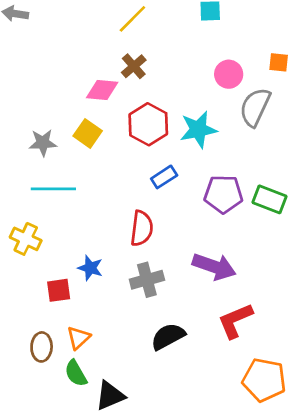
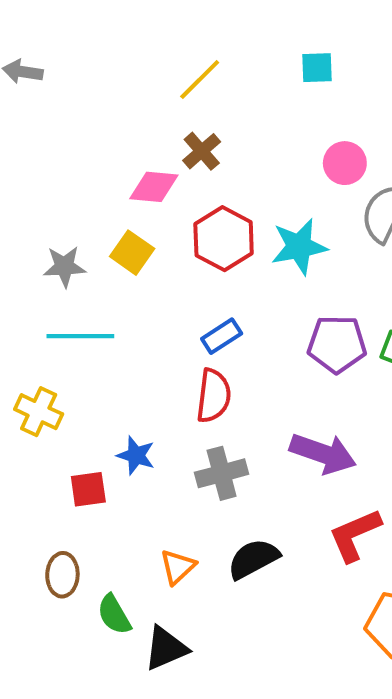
blue rectangle: (164, 177) -> (222, 336), moved
orange triangle: (78, 338) -> (178, 567), moved

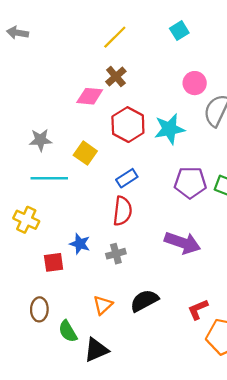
cyan square: (317, 68) -> (179, 31), turned -30
yellow square: (132, 253) -> (85, 153), moved
gray cross: (222, 473) -> (116, 254), moved, size x0.7
red L-shape: (355, 535) -> (198, 309), moved, size x0.7

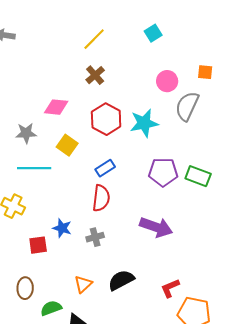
pink diamond: (90, 96) -> (56, 107), moved
green semicircle: (68, 331) -> (51, 308), turned 100

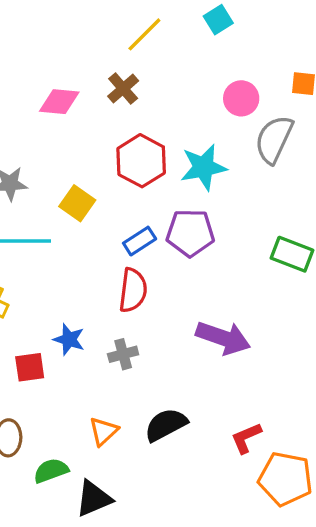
yellow line: (94, 39) -> (144, 34), moved
pink diamond: (56, 107) -> (59, 102), moved
purple pentagon: (163, 172) -> (190, 233), moved

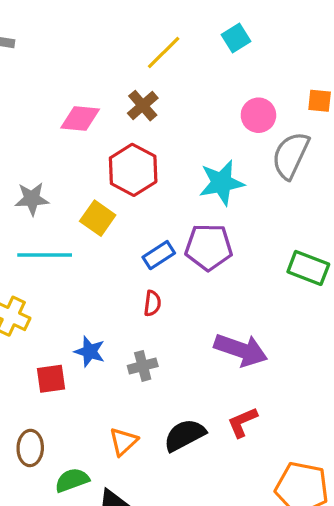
red hexagon: (141, 161) -> (133, 170), moved
red semicircle: (133, 290) -> (152, 303), size x0.6
red L-shape: (246, 438) -> (242, 422), moved

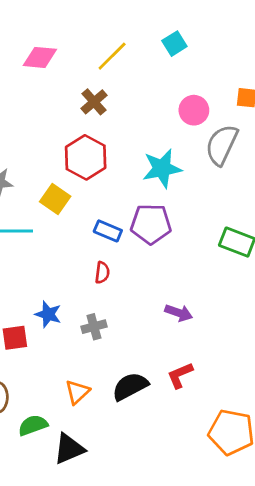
pink diamond: (80, 118) -> (40, 57), moved
blue rectangle: (159, 255) -> (108, 231), turned 56
purple arrow: (241, 350) -> (179, 313), size x0.6

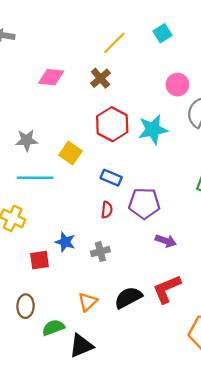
pink diamond: (40, 57) -> (51, 77), moved
red hexagon: (86, 157) -> (112, 124), moved
purple pentagon: (151, 224) -> (144, 203), moved
red L-shape: (180, 375) -> (167, 289), size x1.4

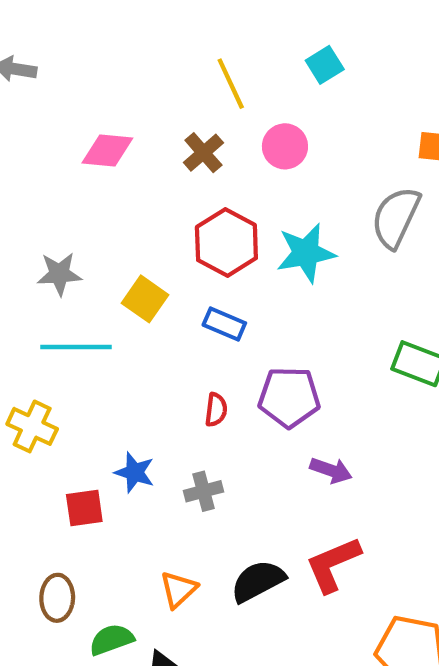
yellow line: (114, 43) -> (231, 84), turned -70
pink circle: (177, 85) -> (285, 146), moved
blue rectangle: (111, 178) -> (224, 324), moved

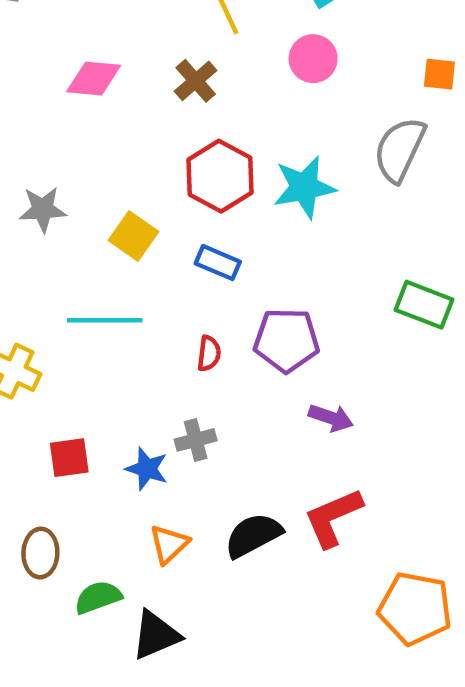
pink circle: (285, 146) -> (313, 59), moved
cyan line: (76, 347) -> (105, 320), moved
blue star: (135, 472) -> (147, 469), moved

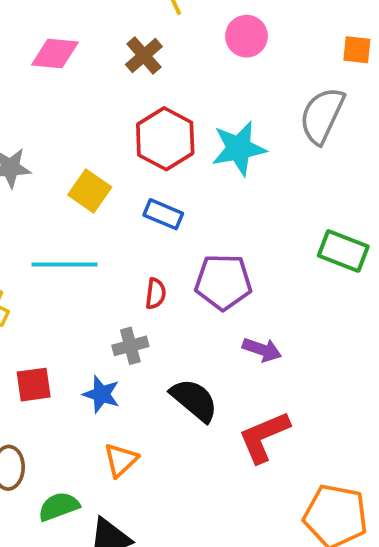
gray cross: (196, 440) -> (130, 346), moved
black semicircle: (253, 535) -> (194, 400), moved, turned 68

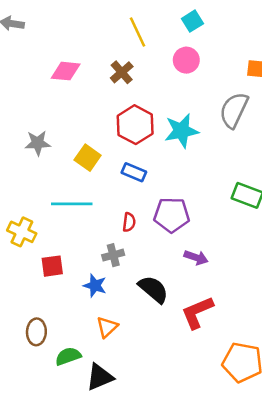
red square: (34, 385) -> (52, 266), moved

